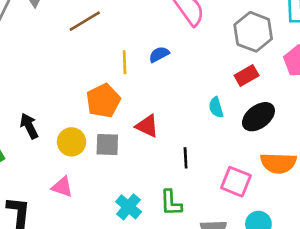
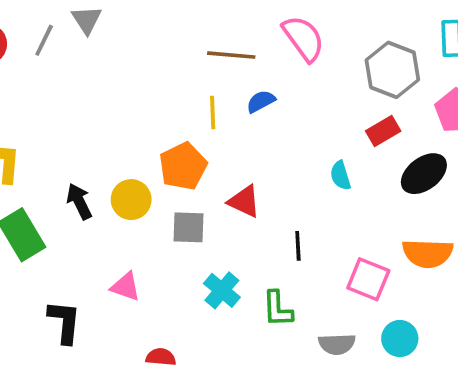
brown line: (85, 21) -> (231, 55), moved, turned 36
black ellipse: (258, 117) -> (424, 174), moved
yellow circle: (72, 142) -> (131, 200), moved
cyan cross: (129, 207) -> (222, 290), moved

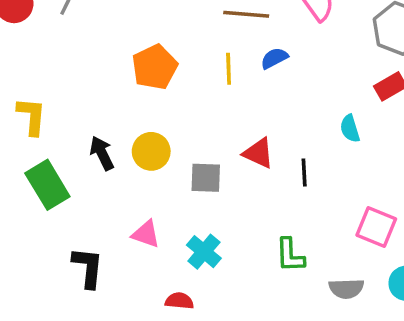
orange pentagon: (183, 166) -> (155, 67), moved
black line: (298, 246) -> (304, 172), moved
cyan cross: (222, 290) -> (204, 252), moved

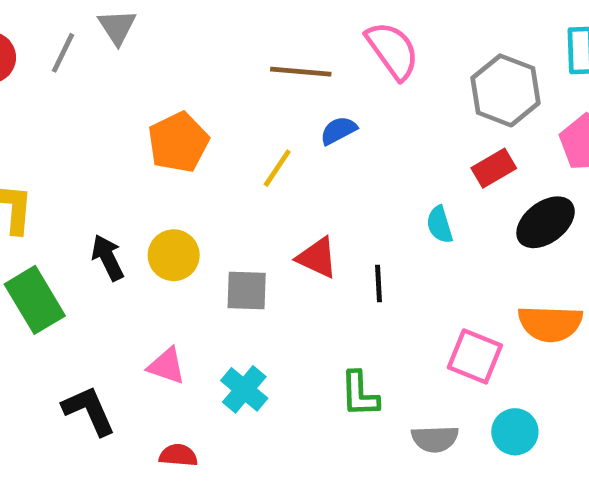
yellow line: (229, 69) -> (277, 168), moved, turned 36
black L-shape: (88, 267) -> (89, 411), turned -30
red semicircle: (179, 301) -> (178, 455), moved

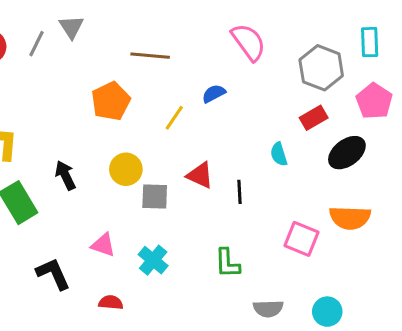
brown line: (301, 72) -> (150, 56), moved
yellow circle: (174, 255) -> (126, 169), moved
cyan circle: (515, 432) -> (327, 312), moved
gray semicircle: (435, 439) -> (268, 309), moved

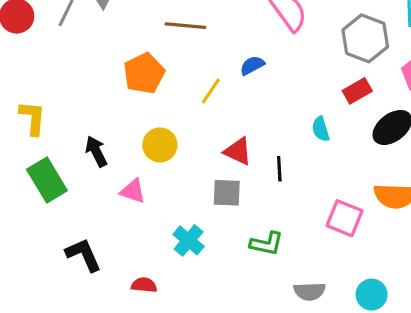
gray square: (155, 197) -> (227, 193), moved
pink triangle: (103, 245) -> (133, 191), moved
green L-shape: (227, 263) -> (267, 244), turned -76

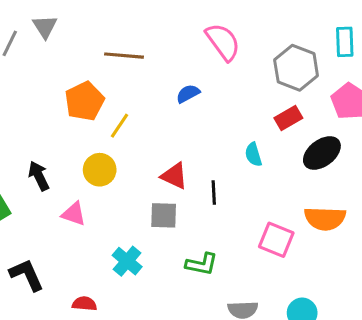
yellow line: (211, 91) -> (119, 126), moved

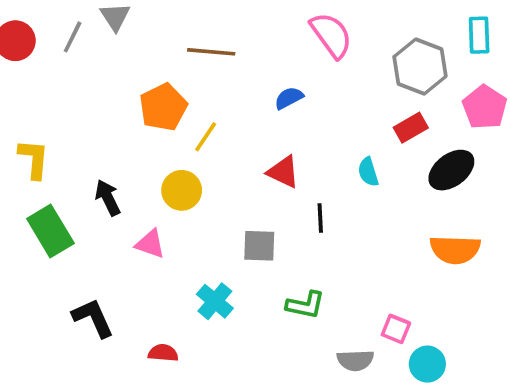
red triangle: (174, 176) -> (283, 172), moved
pink square: (276, 240) -> (396, 329), moved, size x0.7

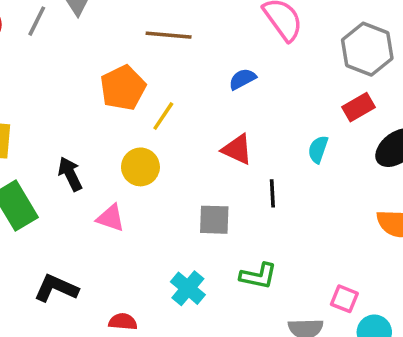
cyan semicircle: (368, 172) -> (318, 149), turned 36
cyan cross: (215, 301) -> (188, 288), moved
black L-shape: (93, 318) -> (56, 288), turned -42

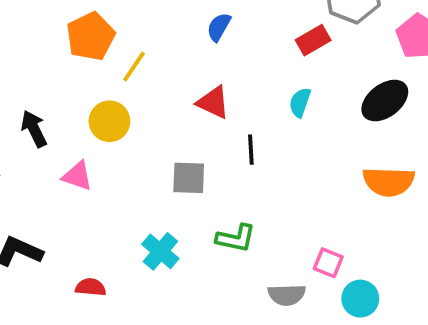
blue semicircle: (242, 79) -> (219, 27), turned -32
red rectangle: (358, 107) -> (313, 40), moved

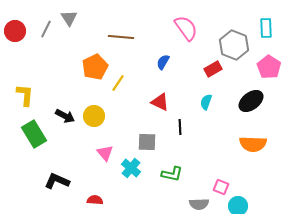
yellow circle: (109, 121) -> (94, 116), moved
black arrow: (34, 129) -> (65, 116), turned 144
pink triangle: (77, 176) -> (105, 153), moved, turned 30
cyan cross: (160, 251) -> (131, 168), moved

